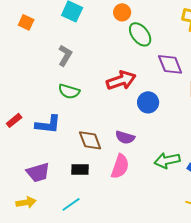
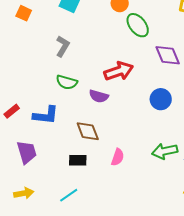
blue circle: (148, 102) -> (161, 99), moved
purple semicircle: (125, 137) -> (99, 96), moved
pink semicircle: (120, 166) -> (118, 157), size x0.7
purple trapezoid: (38, 172) -> (27, 152), moved, turned -90

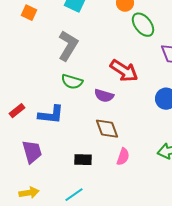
gray L-shape: (63, 46) -> (68, 46), size x1.4
red arrow: (119, 71) -> (124, 71), turned 52
brown diamond: (88, 131) -> (107, 129), moved

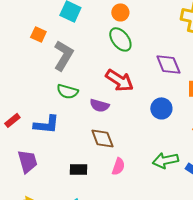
orange square: (29, 13) -> (38, 34), moved
green ellipse: (143, 25) -> (120, 39), moved

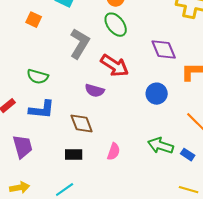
gray L-shape: (63, 55) -> (80, 44), moved
green semicircle: (67, 91) -> (38, 77), moved
brown diamond: (102, 138) -> (82, 124), moved
green arrow: (165, 160) -> (161, 146), turned 30

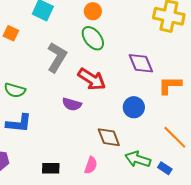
brown diamond: (82, 124) -> (109, 137), moved

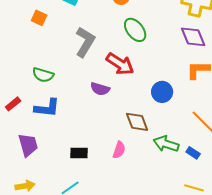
green ellipse: (93, 38) -> (135, 30), moved
purple diamond: (141, 63) -> (193, 37), moved

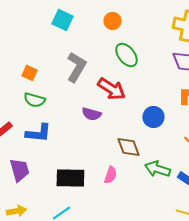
orange square: (39, 18) -> (29, 73), moved
black rectangle: (79, 153) -> (70, 178), size x1.6

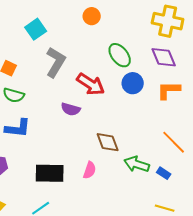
cyan square: (62, 20) -> (36, 29), moved, turned 30
green ellipse: (126, 55) -> (120, 55), moved
blue circle: (153, 117) -> (133, 83), moved

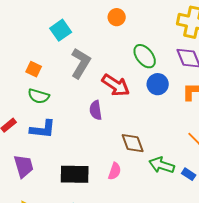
purple semicircle: (71, 109) -> (96, 110), turned 66

